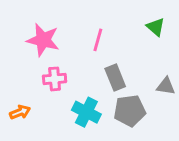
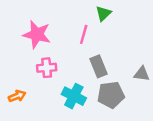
green triangle: (156, 27) -> (103, 13), moved, turned 35

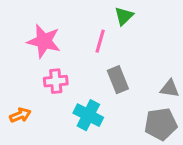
gray pentagon: (111, 95) -> (161, 124), moved

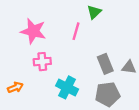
gray rectangle: (118, 80) -> (105, 64), moved
gray pentagon: (161, 124) -> (108, 94), moved

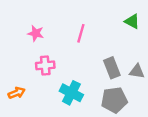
green triangle: (94, 12) -> (132, 21), moved, turned -48
pink star: (33, 31) -> (36, 33), size x0.6

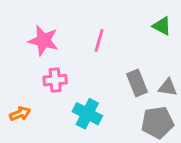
pink star: (36, 33) -> (43, 41), size x1.5
gray pentagon: (114, 100) -> (157, 122), moved

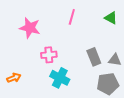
pink line: (99, 41) -> (72, 17), moved
pink cross: (55, 80) -> (49, 55), moved

